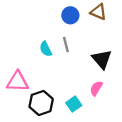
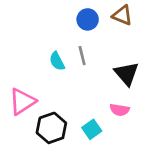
pink triangle: (18, 82) -> (22, 101), turned -35
pink semicircle: (96, 88) -> (120, 110), turned -112

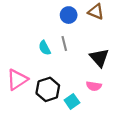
black hexagon: (51, 128) -> (48, 89), moved

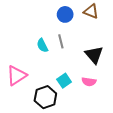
black hexagon: (48, 89) -> (45, 97), moved
cyan square: (72, 101) -> (64, 81), moved

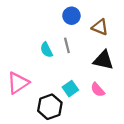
brown triangle: (91, 11) -> (100, 27), moved
black triangle: (94, 55) -> (103, 60), turned -36
pink semicircle: (89, 82) -> (98, 90), turned 40

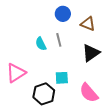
black triangle: (103, 60) -> (91, 53), turned -48
cyan square: (70, 89) -> (62, 78), turned 32
pink semicircle: (98, 90) -> (89, 93), moved, size x1.5

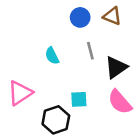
brown triangle: (88, 24) -> (112, 16), moved
gray line: (59, 40) -> (90, 51), moved
pink semicircle: (89, 93) -> (120, 102), moved

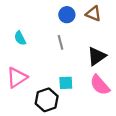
gray line: (90, 51) -> (60, 42), moved
cyan semicircle: (52, 56) -> (20, 38), moved

